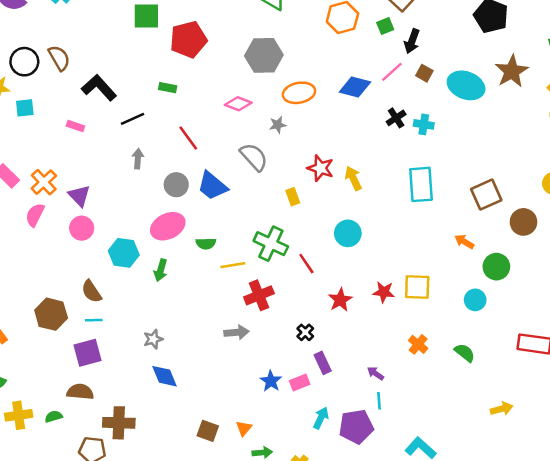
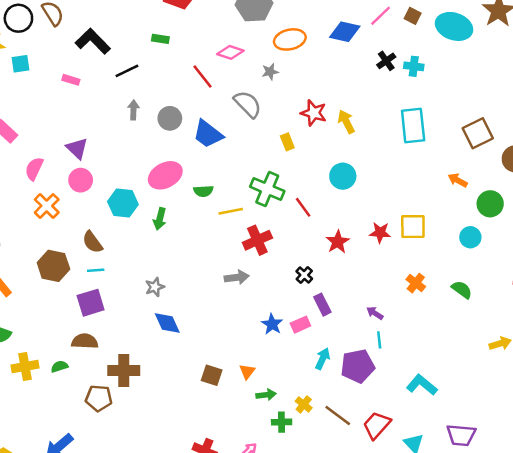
red line: (188, 138) -> (203, 77), moved
orange cross: (44, 182) -> (47, 206), moved
gray circle: (176, 185) -> (170, 118), moved

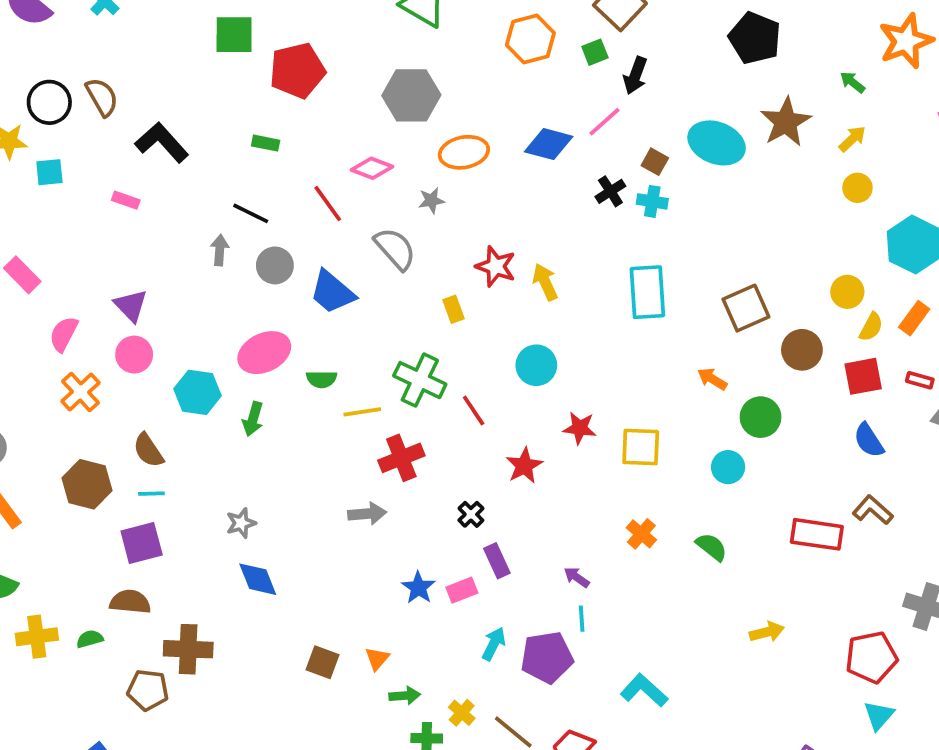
brown square: (413, 16) -> (655, 162), moved
black line: (127, 71) -> (251, 213), moved, turned 50
red star: (380, 233) -> (580, 428), moved

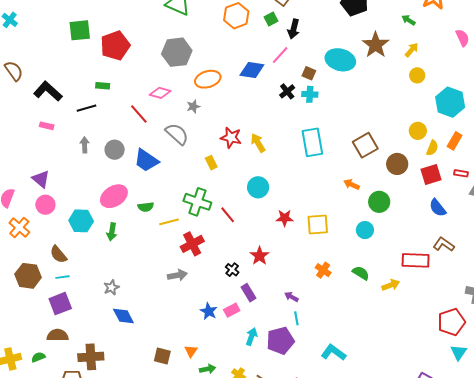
pink rectangle: (126, 200) -> (47, 126), moved
black line: (251, 213) -> (87, 108), moved, turned -36
red star: (524, 466) -> (259, 256), moved
yellow arrow: (767, 632) -> (391, 285), moved

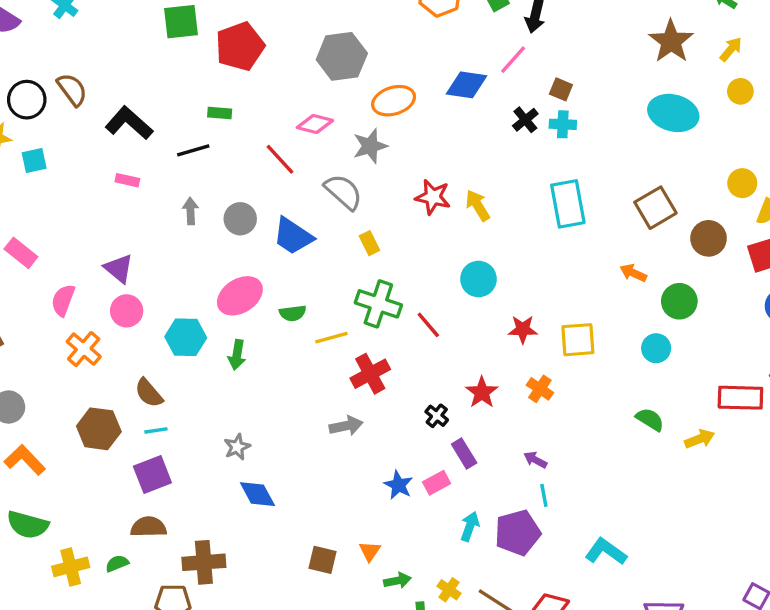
cyan ellipse: (340, 60) -> (673, 113), moved
gray star: (193, 106) -> (370, 146), size x1.5
yellow rectangle: (211, 163) -> (369, 243), moved
orange cross: (323, 270) -> (540, 389), moved

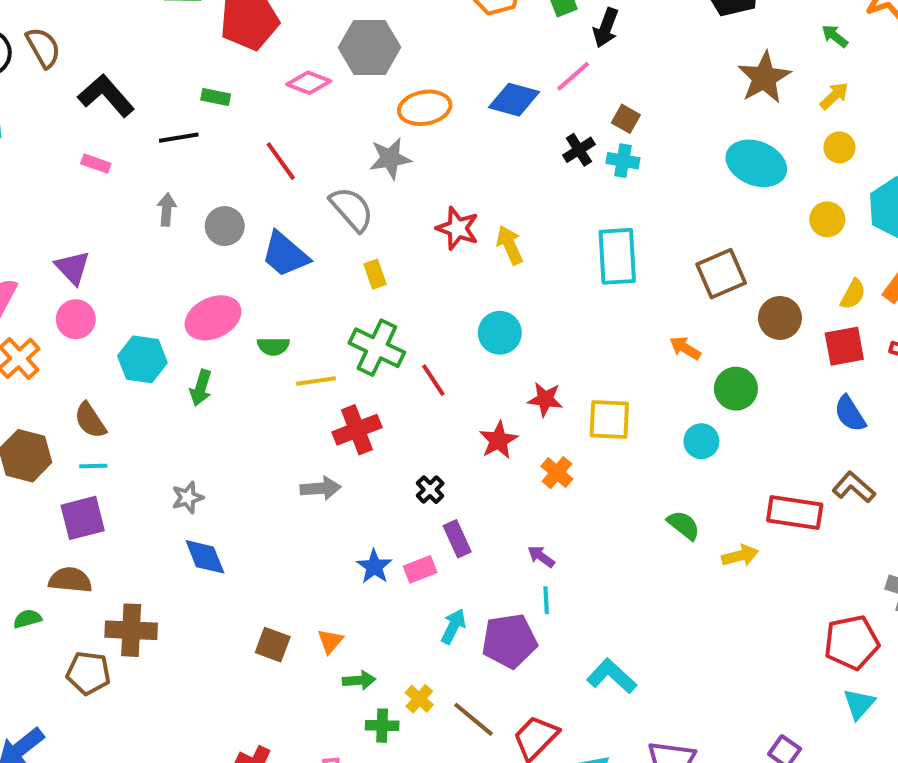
pink diamond: (315, 124) -> (309, 83), moved
yellow circle: (742, 183) -> (827, 219), moved
red star: (482, 392) -> (498, 440), moved

